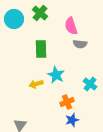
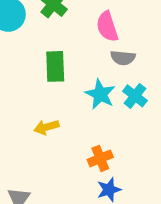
cyan star: (56, 75) -> (100, 94), moved
cyan cross: (90, 84) -> (135, 96), moved

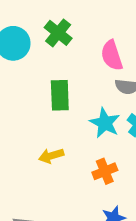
orange cross: (100, 158) -> (105, 171), moved

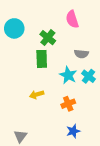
green cross: (58, 33) -> (48, 38), moved
pink semicircle: (112, 55) -> (72, 19), moved

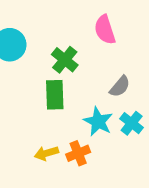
gray semicircle: (81, 54) -> (120, 86), turned -56
orange cross: (68, 104) -> (78, 153), moved

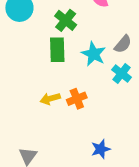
gray semicircle: (120, 86) -> (123, 44), moved
cyan star: (98, 122) -> (94, 54), moved

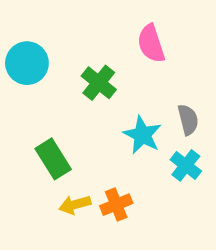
gray semicircle: (123, 44) -> (188, 120), turned -54
green rectangle: (57, 50) -> (53, 159), moved, turned -30

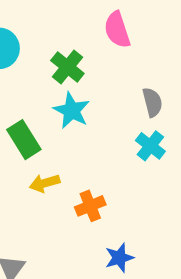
cyan star: (142, 135) -> (72, 111), moved
orange cross: (116, 205) -> (90, 206), moved

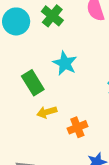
green cross: (67, 67) -> (52, 16), moved

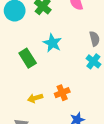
yellow arrow: (47, 112) -> (35, 98), moved

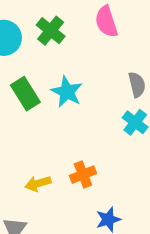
green rectangle: (28, 58) -> (25, 94), moved

